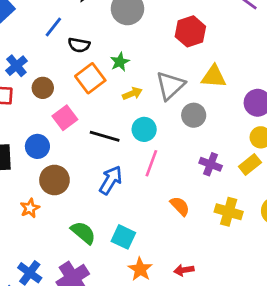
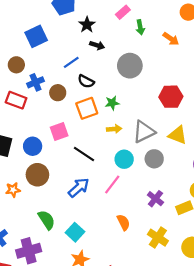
brown circle: (43, 88) -> (58, 93), moved
cyan circle: (144, 129) -> (124, 159), moved

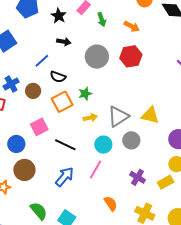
black star: (87, 25) -> (59, 16), moved
red hexagon: (171, 97) -> (131, 56), moved

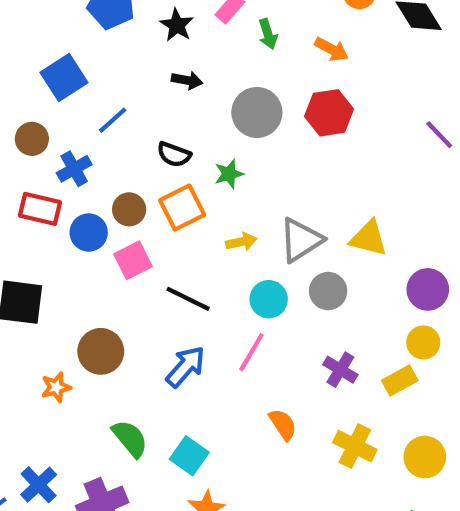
blue line: (42, 61) -> (113, 120), moved
brown circle: (33, 91) -> (129, 209), moved
green star: (85, 94) -> (229, 174), moved
blue circle: (16, 144) -> (89, 233), moved

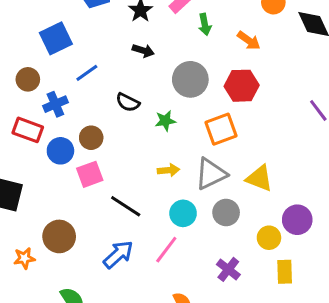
orange square: (182, 208) -> (221, 129), moved
yellow circle: (423, 342) -> (269, 238), moved
yellow rectangle: (400, 381) -> (285, 272), moved, turned -70

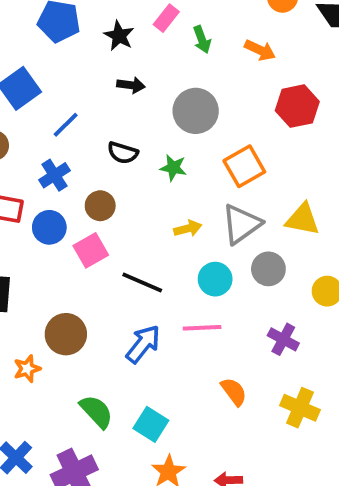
red hexagon: (242, 86) -> (297, 106), moved
blue cross: (55, 104) -> (55, 175), moved
green star: (165, 121) -> (173, 168), turned 30
brown circle: (91, 138) -> (100, 206), moved
pink line: (166, 250) -> (202, 328), turned 60

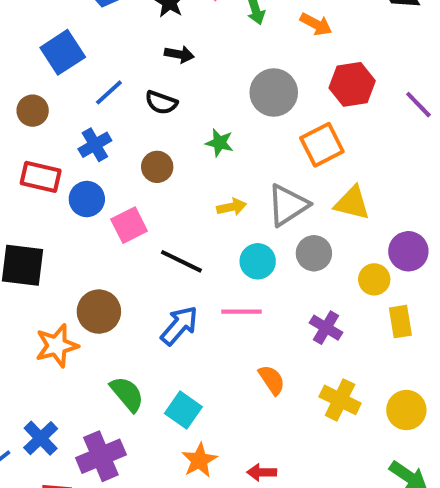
gray circle: (196, 111) -> (274, 92), moved
black semicircle: (123, 153) -> (161, 103), moved
orange square: (244, 166) -> (322, 145), moved
brown circle: (100, 206) -> (157, 167), moved
orange star: (27, 369) -> (57, 346), size x1.5

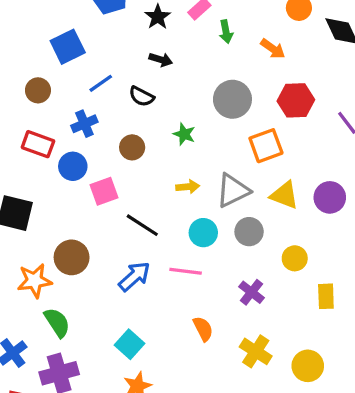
purple circle: (408, 251) -> (330, 197), moved
yellow rectangle: (400, 322) -> (326, 296), moved
green semicircle: (127, 394) -> (57, 322), moved

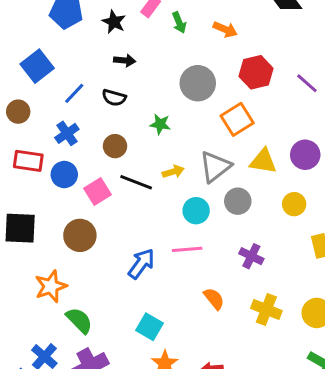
black line: (142, 225) -> (136, 182), moved
brown circle: (72, 257) -> (80, 235), moved
yellow circle: (295, 258) -> (294, 204), moved

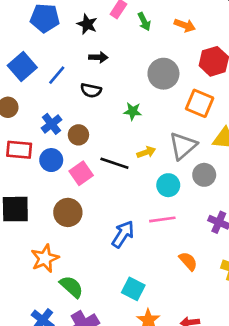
blue line: (74, 93) -> (57, 75), moved
orange square: (237, 119) -> (200, 103), turned -32
brown circle: (115, 146) -> (78, 135), moved

